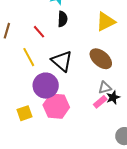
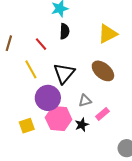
black triangle: (62, 61) -> (64, 73), turned 30
gray triangle: (105, 88) -> (85, 101), moved
black star: (113, 97) -> (82, 125), moved

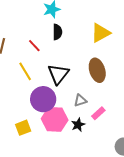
brown ellipse: (103, 71) -> (97, 70), turned 35

